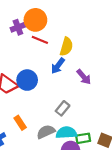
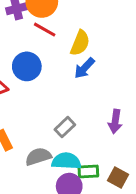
blue arrow: (58, 66) -> (84, 68), moved
purple arrow: (84, 77) -> (115, 121), moved, turned 42
blue circle: (27, 80) -> (27, 66), moved

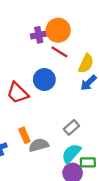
gray semicircle: (38, 157) -> (39, 145), moved
cyan semicircle: (66, 161) -> (71, 154), turned -55

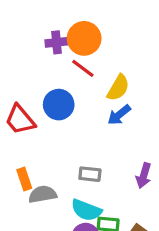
gray rectangle: (71, 127) -> (90, 174), turned 42
cyan semicircle: (71, 154) -> (86, 210), turned -115

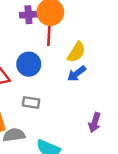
red line: (83, 68) -> (49, 36), turned 54
gray rectangle: (90, 174) -> (31, 103), moved

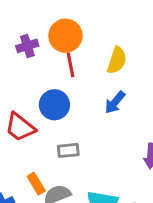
purple cross: (28, 15) -> (27, 46), moved
yellow semicircle: (76, 52) -> (117, 60), moved

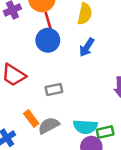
blue circle: (54, 105) -> (48, 40), moved

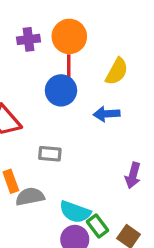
blue arrow: (87, 47) -> (107, 114), turned 36
green rectangle: (105, 132) -> (97, 226), turned 49

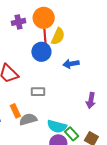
yellow semicircle: (117, 71) -> (58, 36), moved

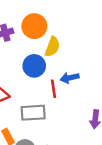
red line: (45, 37) -> (54, 89), moved
gray rectangle: (38, 92) -> (33, 113), size x1.5

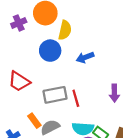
red line: (54, 89) -> (76, 98), moved

